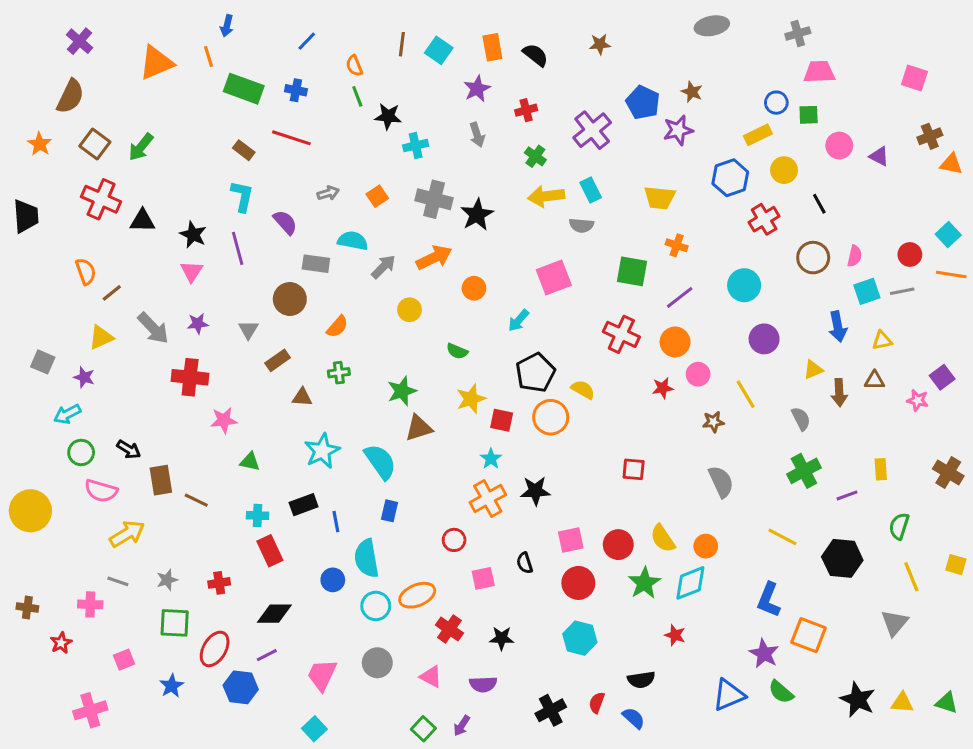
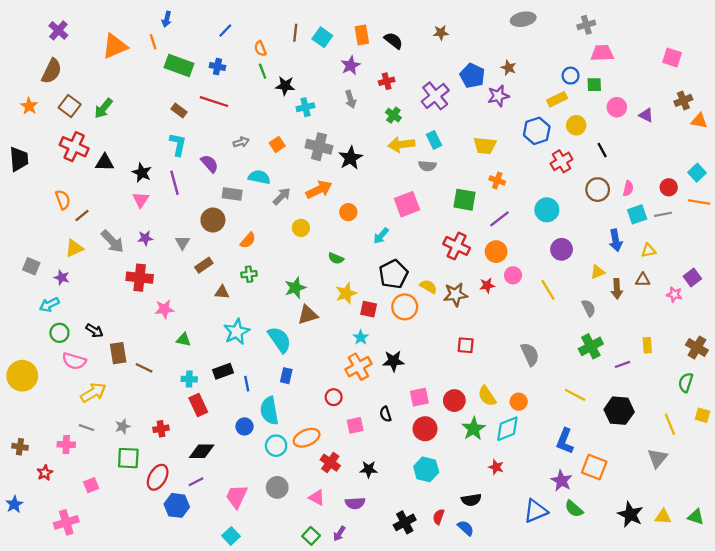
brown star: (713, 422) -> (455, 294), moved, size x1.5
green semicircle: (899, 526) -> (686, 382), moved
blue star: (172, 686) -> (14, 504), moved

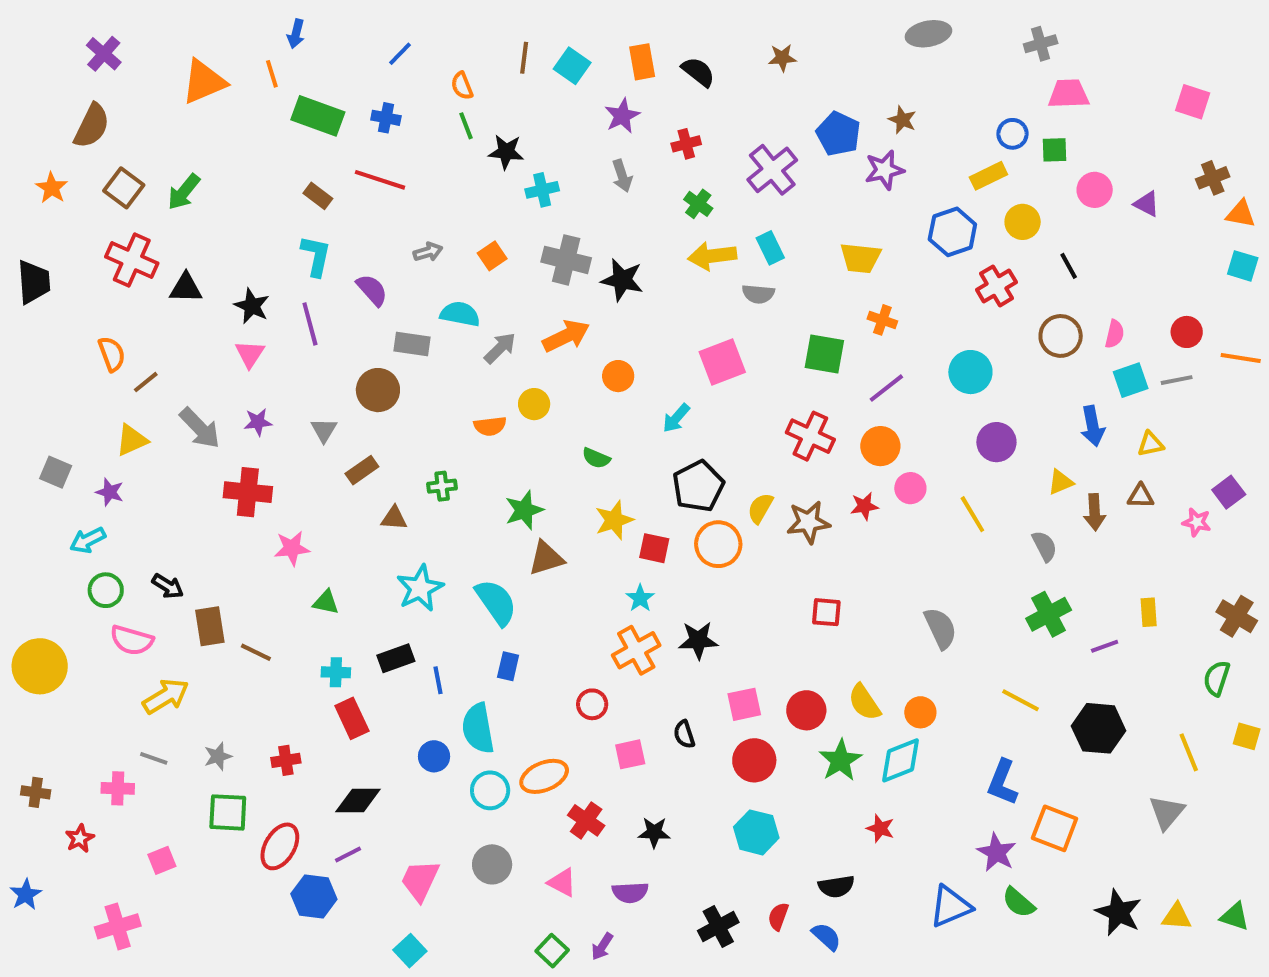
black star: (351, 158) -> (622, 280), turned -30
cyan square: (697, 173) -> (1243, 266), moved, turned -30
orange semicircle: (248, 240) -> (490, 426), moved, turned 42
yellow semicircle: (428, 287) -> (760, 508), turned -90

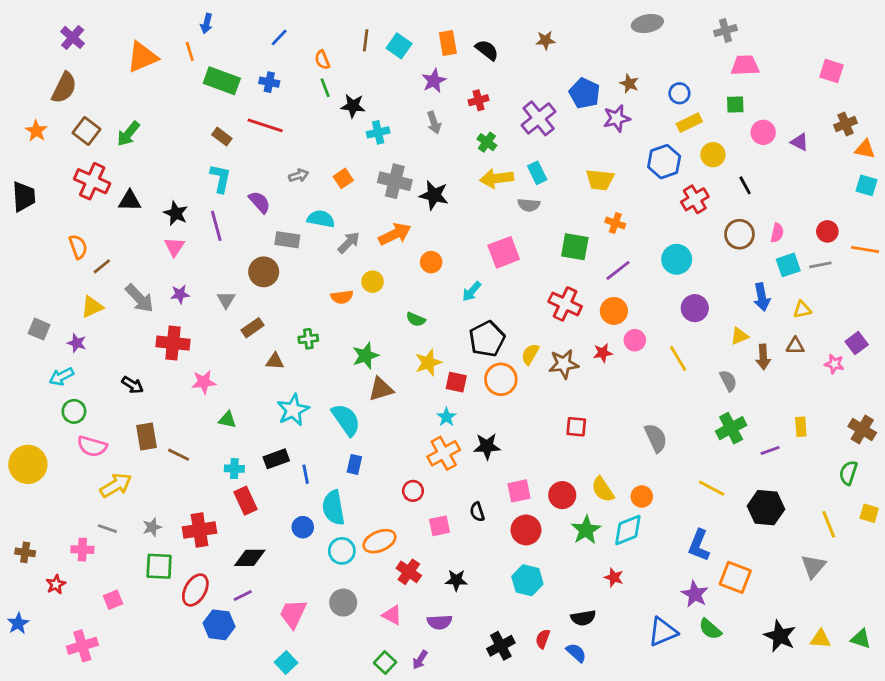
blue circle: (1013, 134) -> (679, 93), moved
black arrow: (168, 586) -> (133, 385), moved
red cross: (286, 760) -> (200, 530), size x1.6

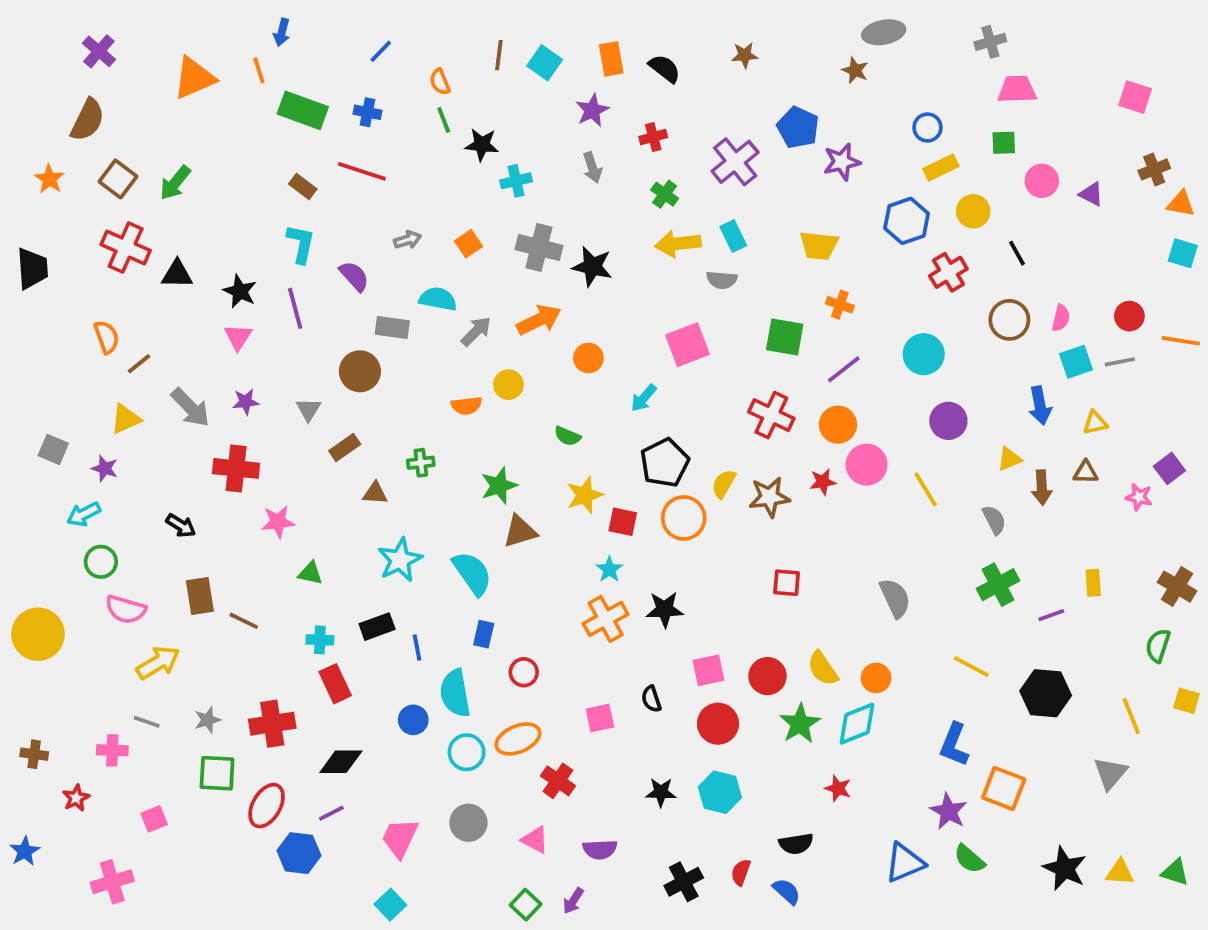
brown star: (629, 84) -> (855, 70), moved
pink circle: (635, 340) -> (867, 465), size x1.4
red circle: (413, 491) -> (524, 672), moved
black star: (456, 580) -> (661, 792), moved

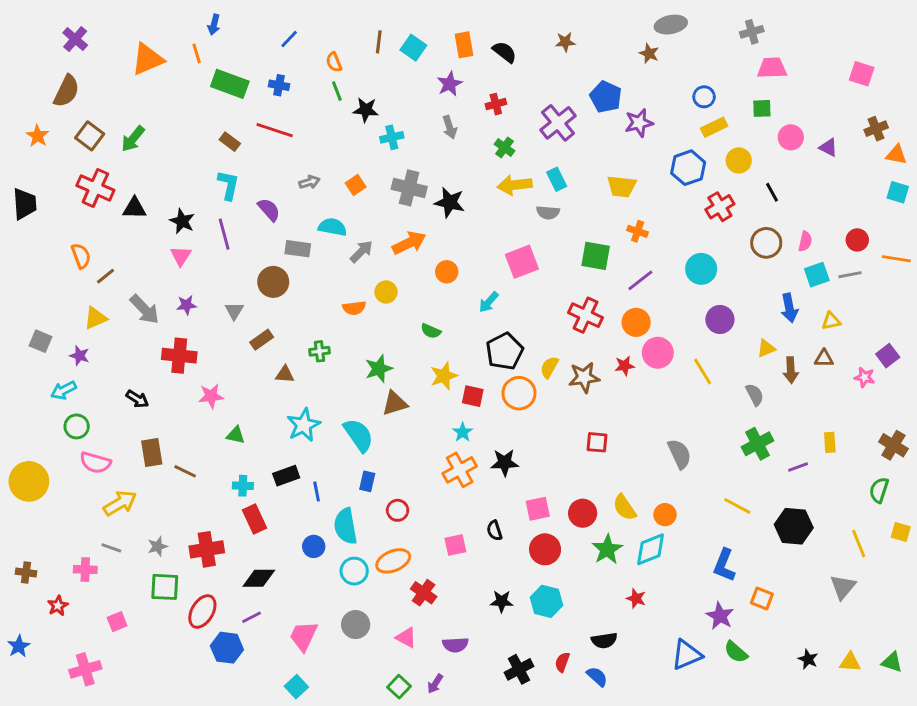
orange square: (1004, 788) -> (762, 598), size x0.7
black star: (1065, 868) -> (808, 659), size x0.6

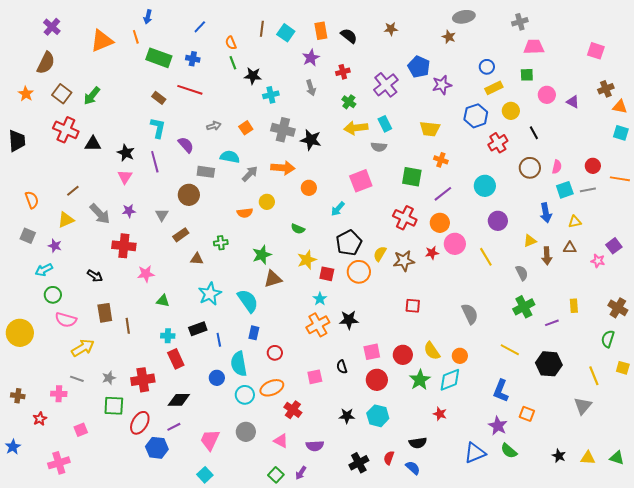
orange arrow: (409, 243) -> (283, 168), turned 30
orange semicircle: (81, 256) -> (32, 200), moved
brown line: (185, 471) -> (128, 326), turned 56

